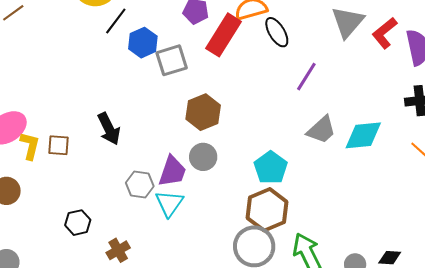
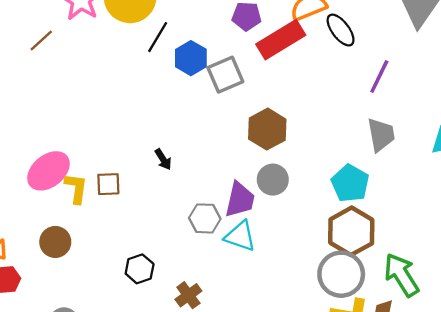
red rectangle: (223, 35) -> (281, 40), turned 33
black arrow: (109, 129) -> (163, 159), size x0.6
gray trapezoid: (321, 130) -> (381, 135), moved, turned -52
cyan triangle: (169, 203) -> (240, 236), turned -40

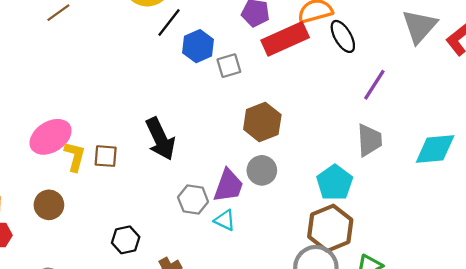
gray square: (225, 75) -> (229, 66), size x0.7
black arrow: (163, 159) -> (160, 139), size x2.0
cyan triangle: (240, 236) -> (225, 220), size x0.7

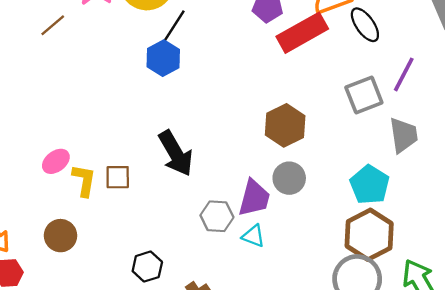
blue hexagon: (198, 46) -> (163, 58), moved
gray square: (229, 66) -> (364, 95), moved, size x1.4
pink ellipse: (51, 137) -> (56, 161), size x0.6

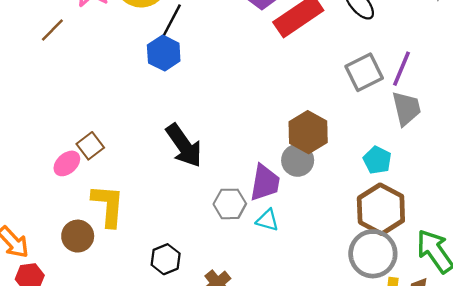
purple line: (404, 74) -> (402, 69), moved
brown hexagon: (285, 125) -> (308, 132), moved
brown square: (118, 177) -> (90, 146), moved, turned -32
yellow L-shape: (84, 180) -> (108, 205), moved, size x1.4
cyan pentagon: (370, 185) -> (377, 160), size x0.7

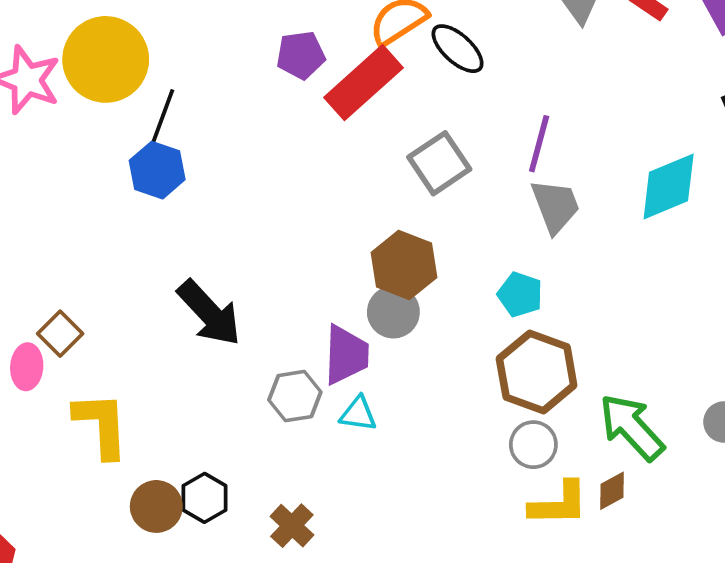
gray square: (364, 72) -> (439, 163), moved
pink ellipse: (67, 163) -> (27, 367), turned -36
brown circle: (78, 236) -> (156, 506), moved
gray circle: (373, 254) -> (533, 445), size x0.6

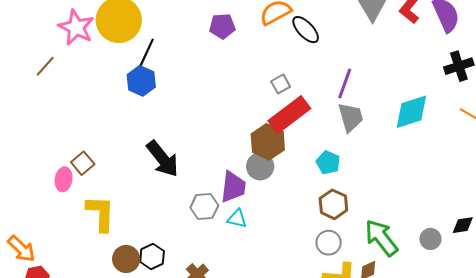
red rectangle: (363, 83) -> (289, 115), moved
gray square: (439, 163) -> (281, 84), moved, size x0.6
brown hexagon: (537, 372) -> (333, 204), size x0.7

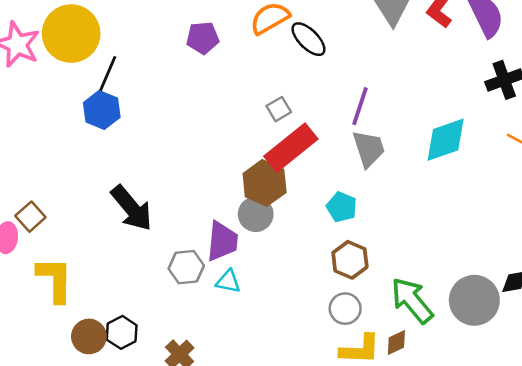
gray circle: (430, 239) -> (474, 300), size x1.8

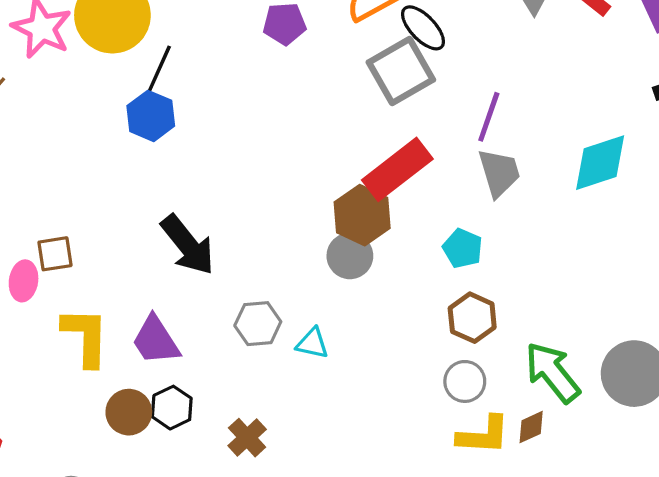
gray square: (279, 109) -> (401, 71), moved, size x2.0
brown square: (30, 217) -> (55, 254), turned 32
purple trapezoid: (222, 241) -> (156, 340), moved, turned 141

